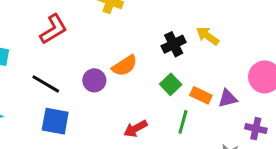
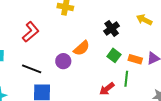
yellow arrow: (208, 36) -> (144, 20), moved
red arrow: (136, 129) -> (107, 89), moved

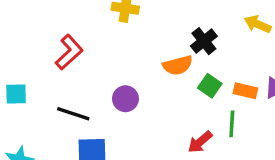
orange semicircle: (82, 48) -> (178, 65), moved, turned 30

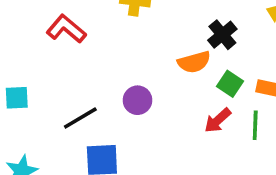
red L-shape: (69, 52) -> (66, 29), moved, turned -96
black line: (73, 114) -> (80, 118), turned -48
red arrow: (200, 142) -> (218, 120), moved

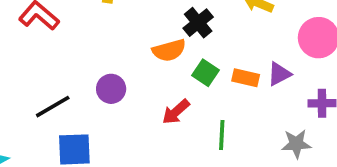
red arrow: (218, 120) -> (176, 112), moved
green line: (255, 125) -> (222, 135), moved

